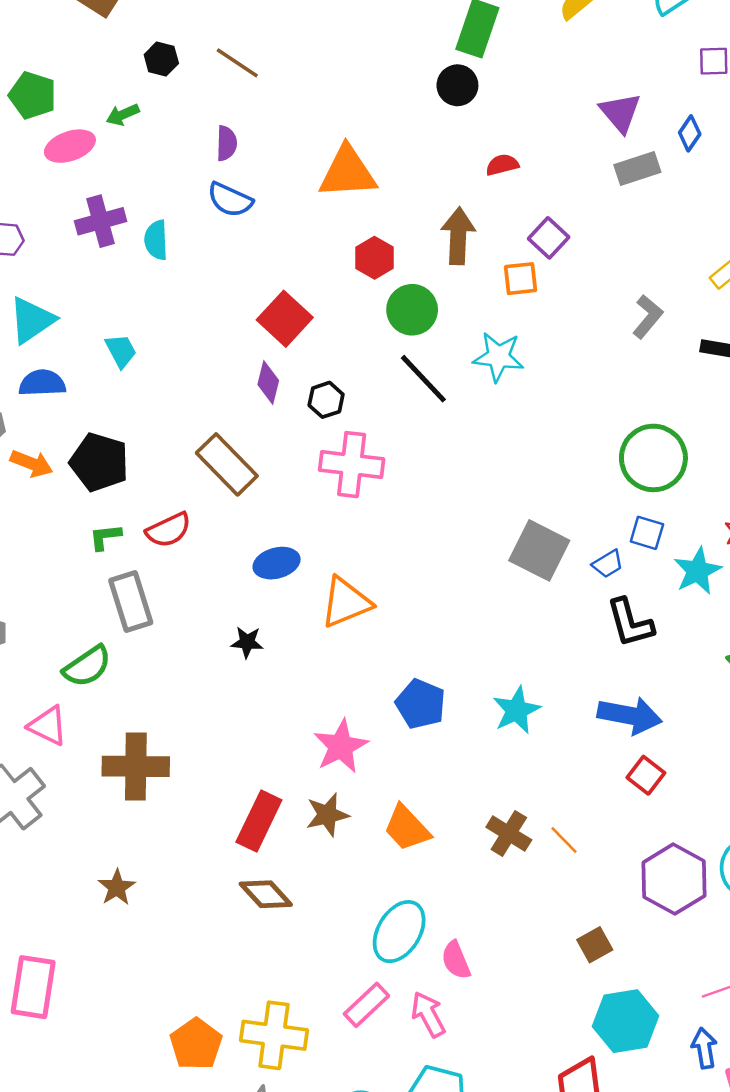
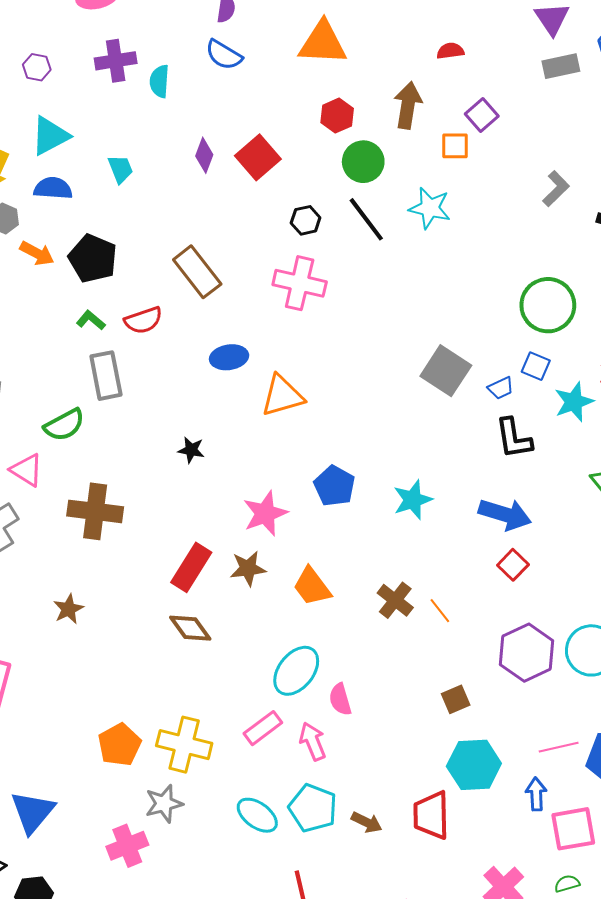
purple diamond: (268, 383) -> (204, 155), moved
black hexagon: (326, 400) -> (306, 220), moved
green L-shape: (105, 537) -> (91, 320), turned 40
black star: (247, 642) -> (191, 450), moved

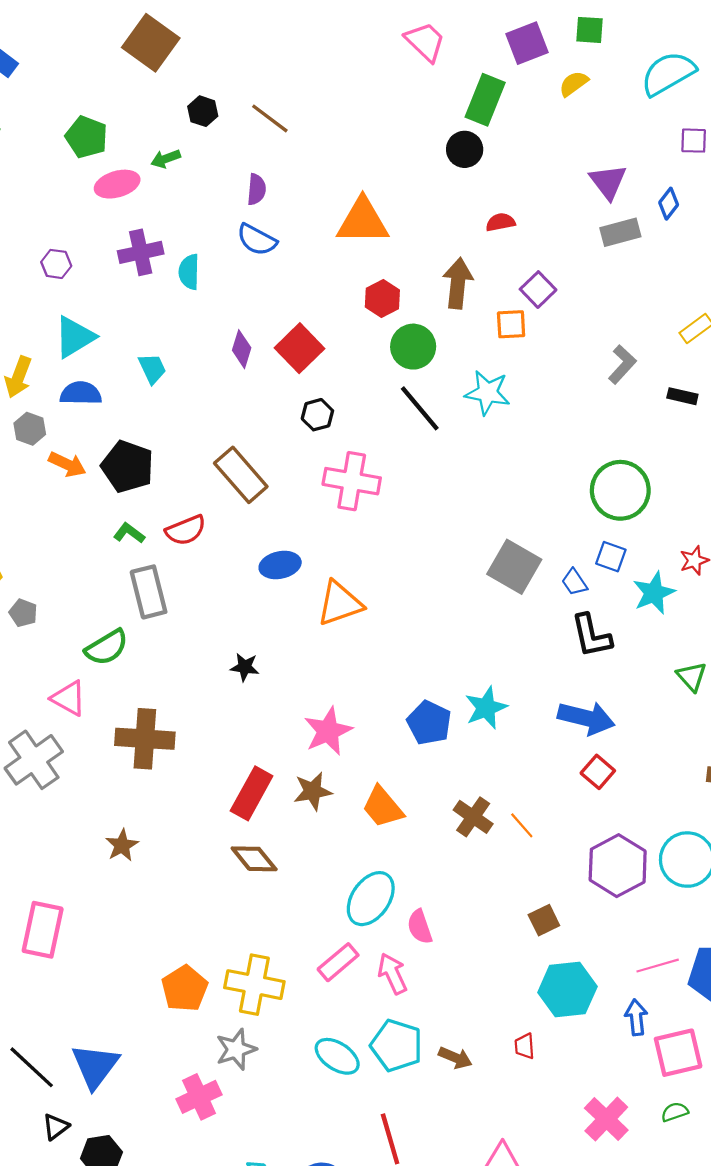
black hexagon: (306, 220) -> (317, 415), moved
blue trapezoid: (501, 388) -> (574, 582), turned 84
blue pentagon: (334, 486) -> (429, 723), moved
red trapezoid: (431, 815) -> (525, 1046), size x0.5

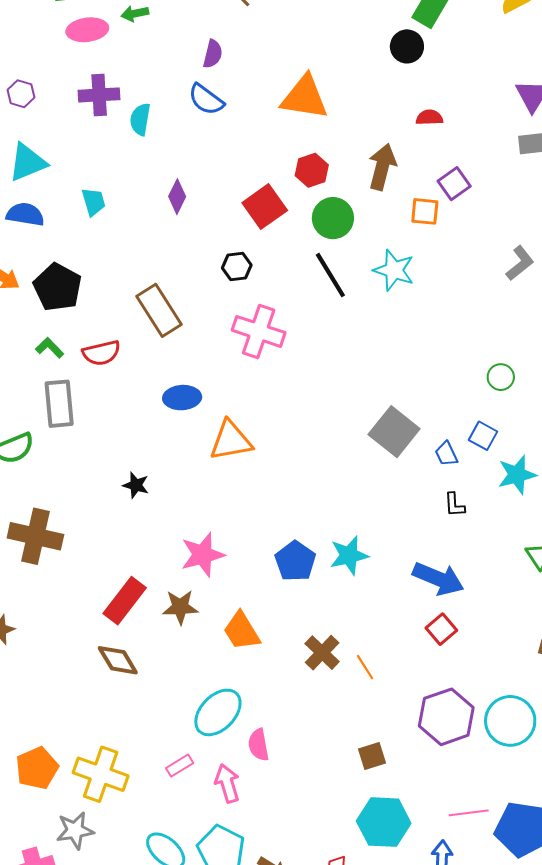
red square: (300, 348) -> (265, 207), moved
green circle: (620, 490) -> (501, 377), size x0.5
black L-shape: (591, 636) -> (454, 505), size x0.6
pink rectangle: (338, 962) -> (180, 766), size x0.7

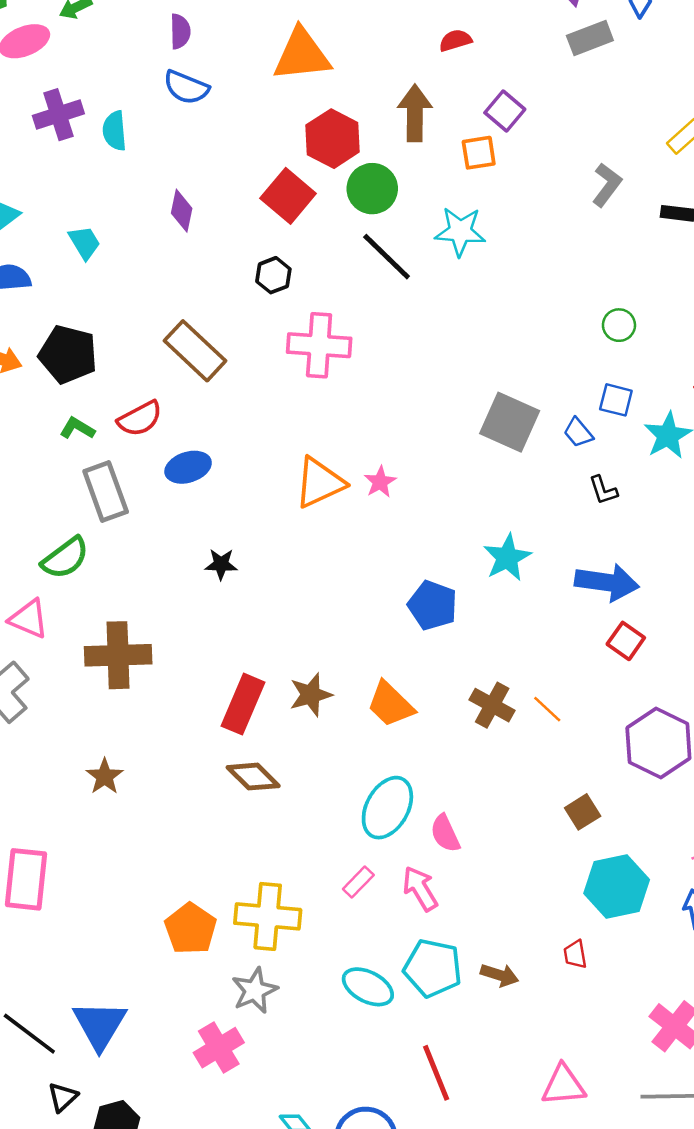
red hexagon: (312, 170) -> (333, 139), size x1.4
blue ellipse: (182, 398) -> (188, 467), moved
pink star: (203, 555) -> (380, 482), moved, size x0.6
cyan star: (349, 555) -> (507, 558), moved

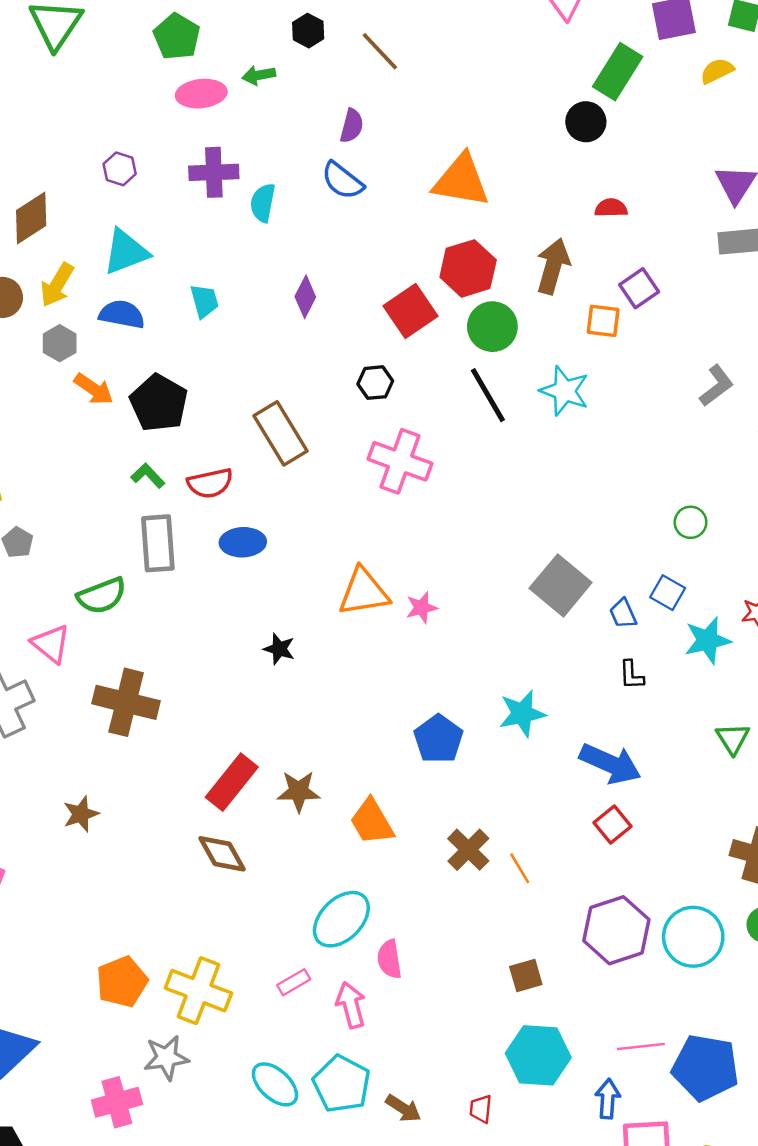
black star: (221, 564) -> (279, 649), moved

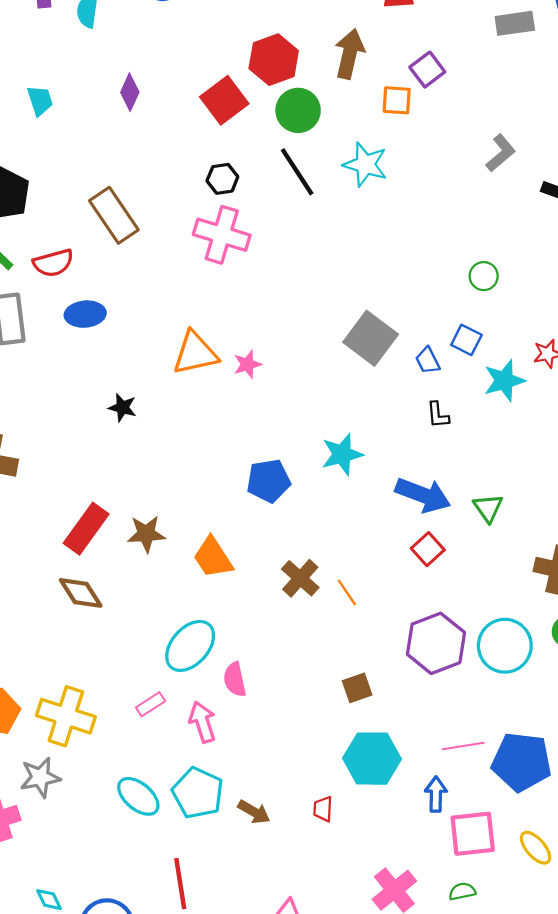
black hexagon: (375, 383) -> (222, 179), moved
blue pentagon: (438, 739) -> (269, 481), turned 30
green triangle: (733, 739) -> (488, 508), moved

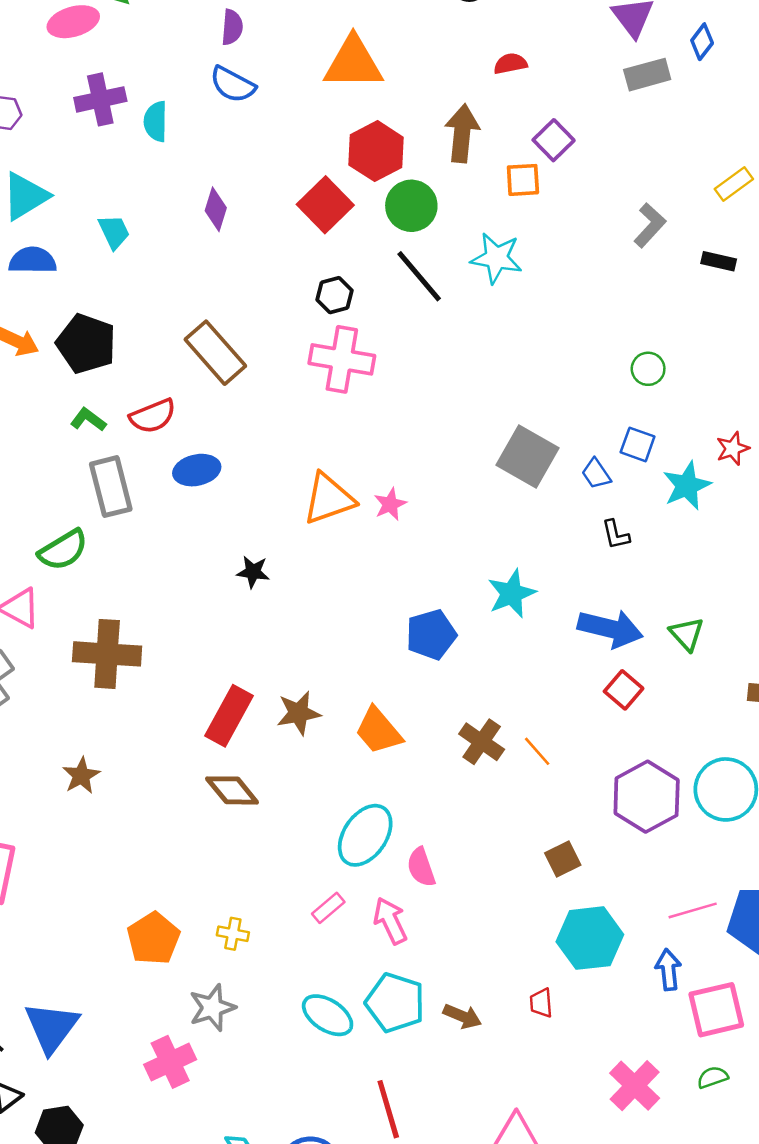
yellow cross: (66, 716) -> (233, 934), size x0.5

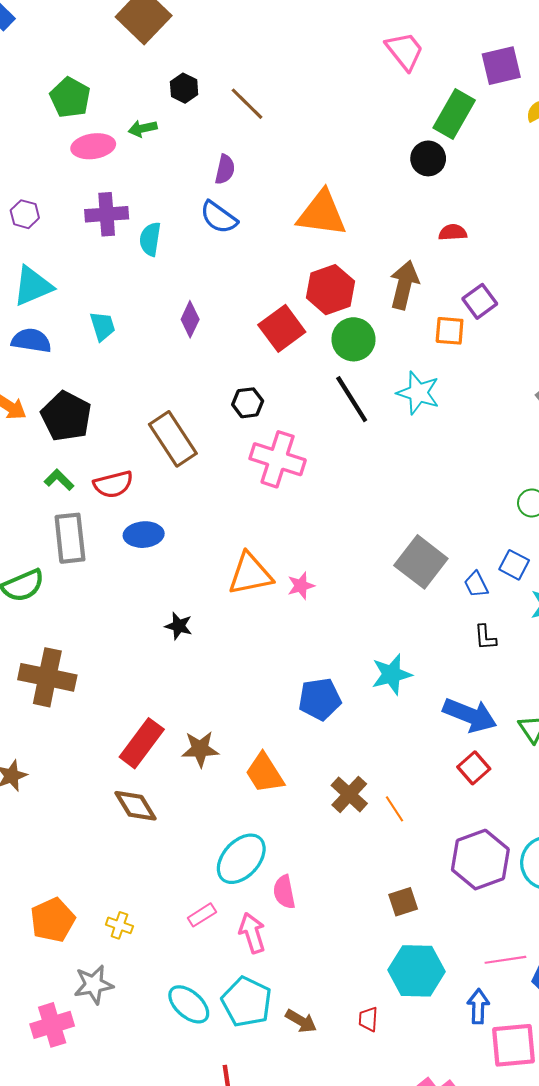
black hexagon: (335, 295) -> (248, 403), moved

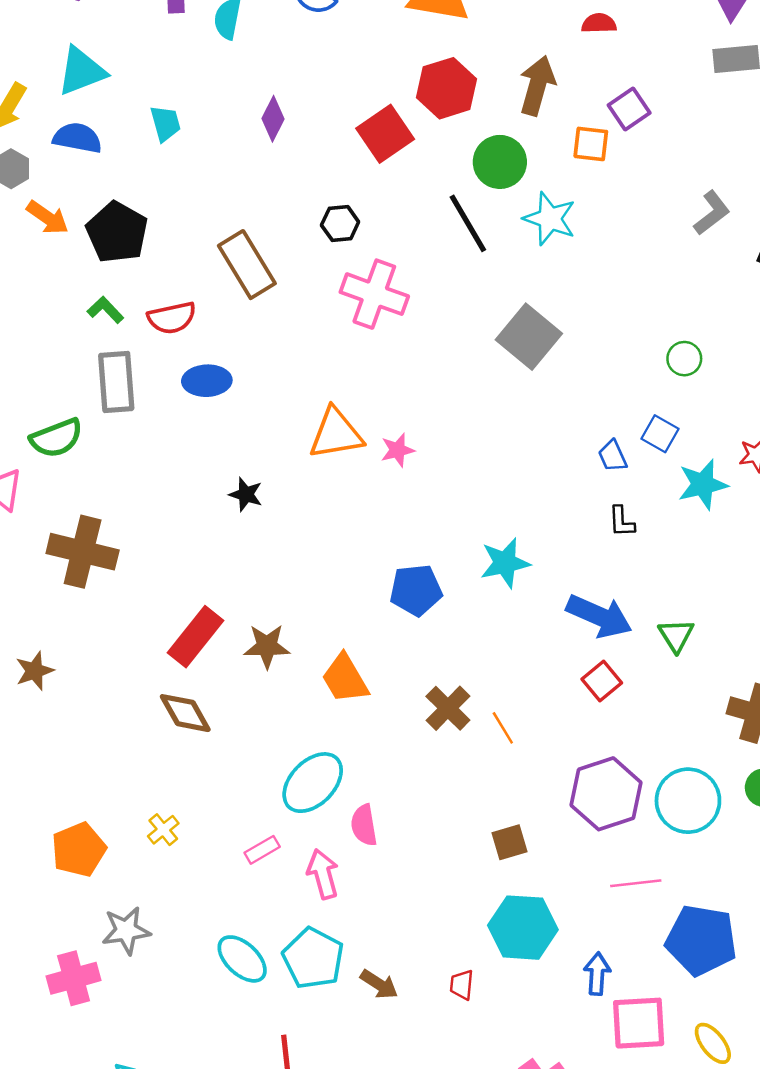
green circle: (354, 339) -> (500, 162), moved
gray square: (421, 562) -> (529, 337), moved
yellow cross: (119, 925) -> (163, 830), moved, turned 30
pink line: (505, 960) -> (636, 883), moved

